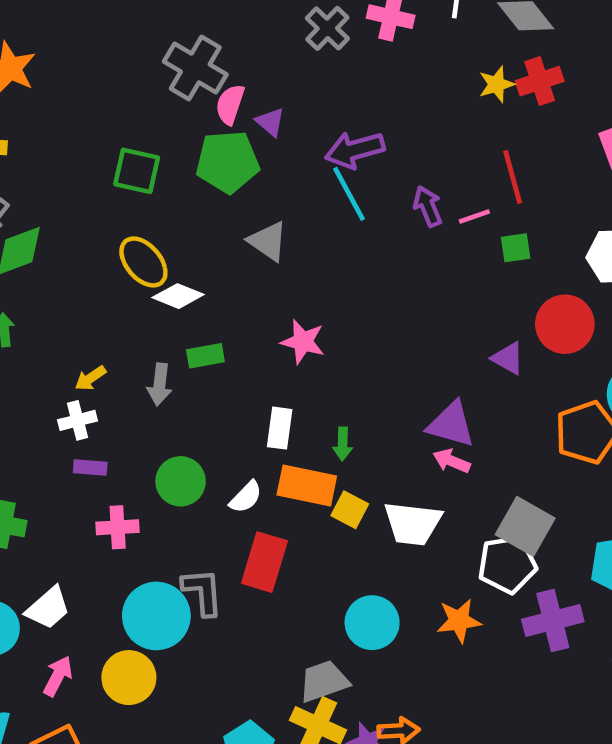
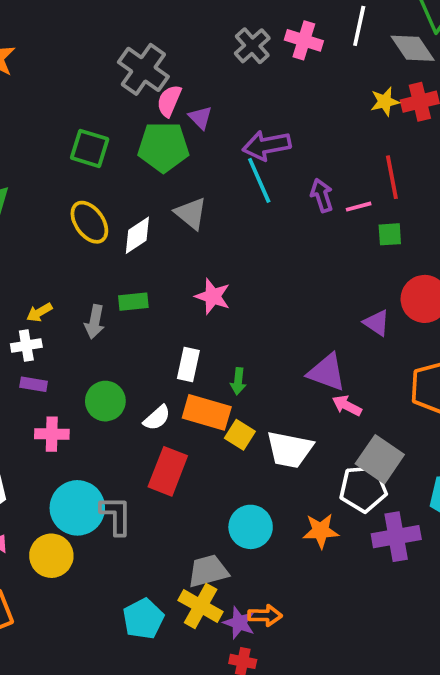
white diamond: (178, 296) -> (137, 235), moved, turned -60
pink arrow: (451, 461) -> (347, 406), moved
gray L-shape: (203, 592) -> (116, 515), moved

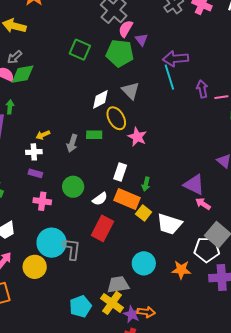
yellow ellipse: (89, 222) -> (116, 118), moved

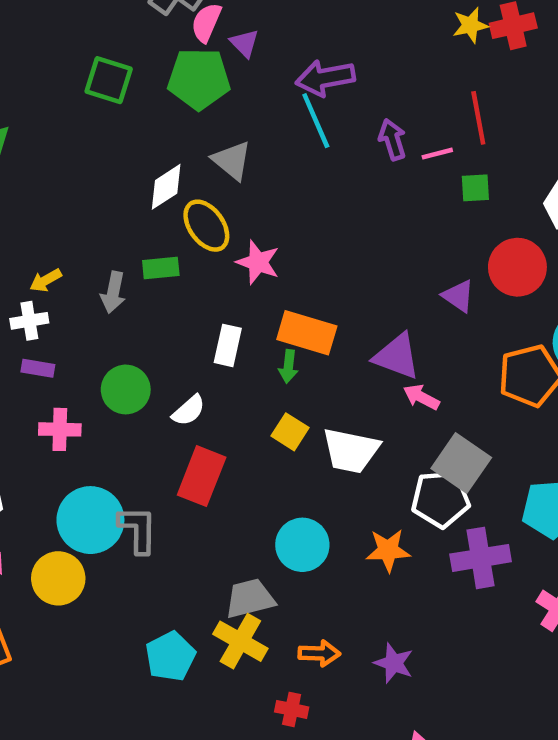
orange rectangle: (127, 199) -> (307, 333), moved
purple star: (132, 314) -> (394, 663), moved

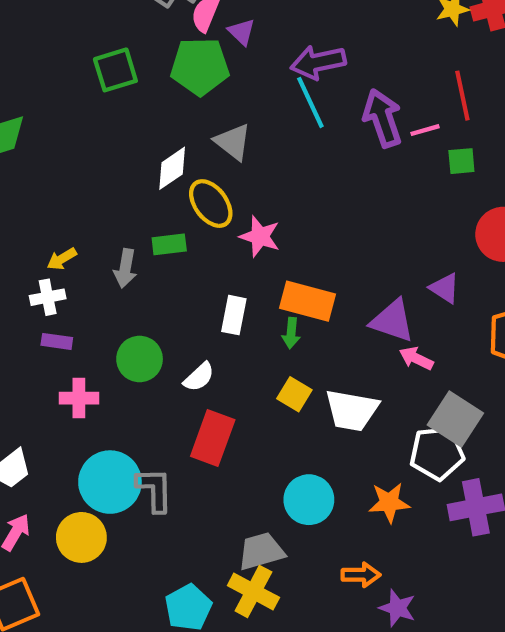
green square: (109, 80) -> (115, 70), turned -33
purple arrow: (392, 140) -> (383, 118), size x1.5
purple triangle: (458, 296) -> (445, 288), moved
orange arrow: (319, 653) -> (361, 575), moved

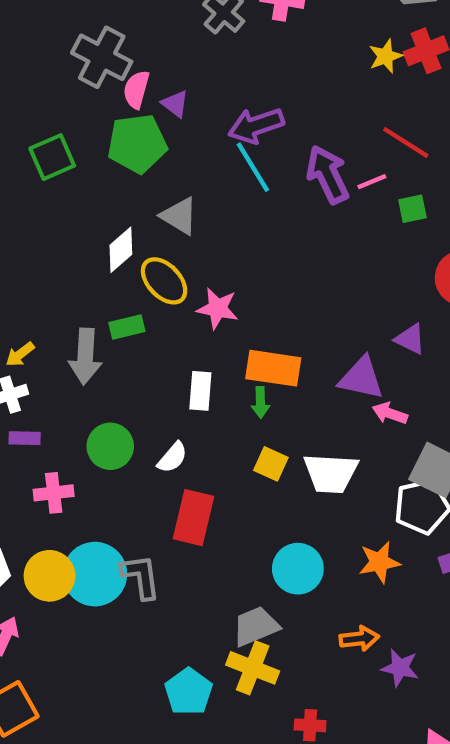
red line: (462, 96) -> (406, 142), turned -39
gray arrow: (125, 268) -> (85, 356), size x1.4
yellow circle: (81, 537) -> (50, 576), moved

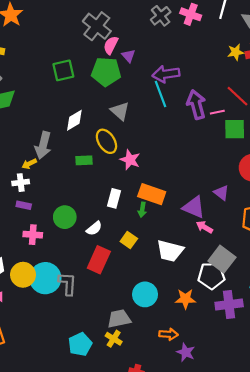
green square: (412, 209) -> (235, 129), size x1.5
white diamond: (121, 250) -> (74, 120), moved
gray arrow: (85, 356) -> (43, 145), moved
yellow square: (271, 464) -> (129, 240), moved
yellow cross: (253, 668) -> (114, 339), size x0.7

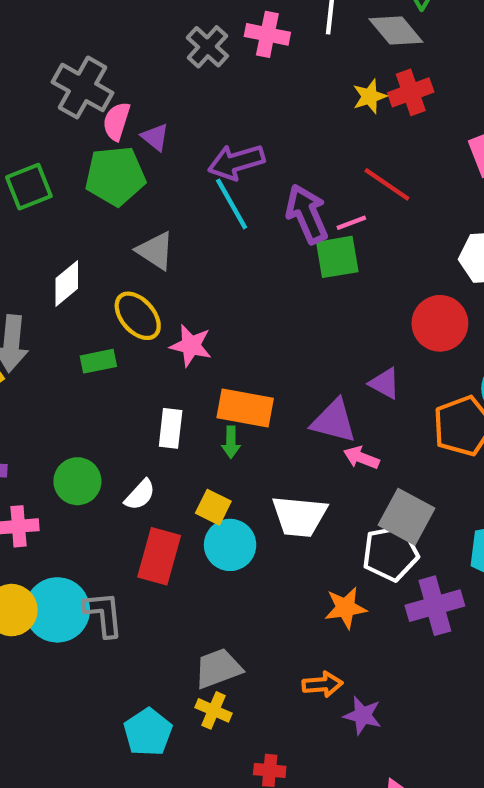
green square: (235, 129) -> (337, 257), moved
cyan circle: (145, 294) -> (230, 545), moved

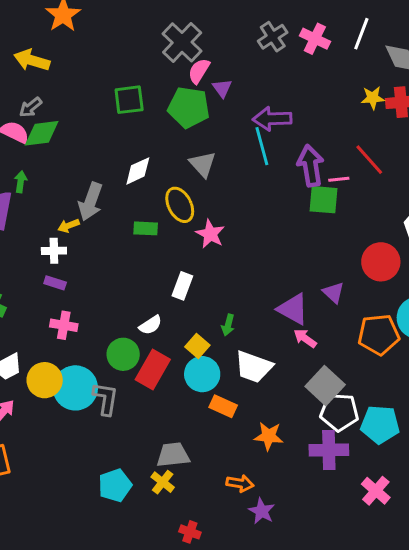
orange rectangle: (245, 408) -> (223, 406), moved, size x0.7
green arrow: (231, 442) -> (228, 325), moved
green circle: (77, 481) -> (123, 354), moved
white pentagon: (390, 553) -> (339, 412), moved

